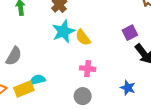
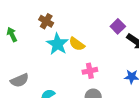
gray semicircle: (14, 56) -> (20, 80), turned 54

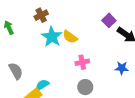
brown cross: (46, 21) -> (41, 15), turned 32
gray semicircle: (20, 80) -> (16, 71), turned -96

